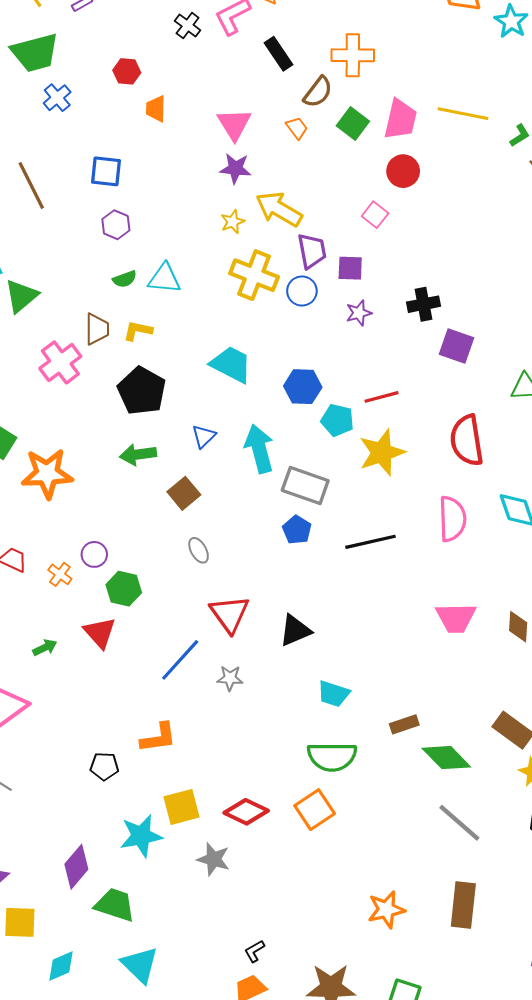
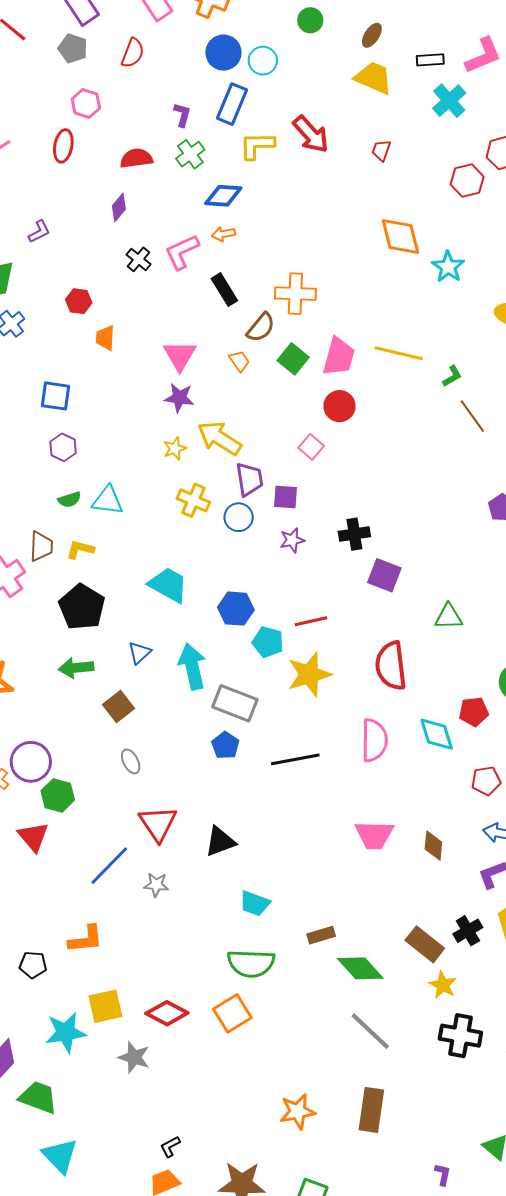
yellow cross: (254, 275) -> (193, 500), size x0.7
purple circle: (94, 554) -> (31, 762), size x1.6

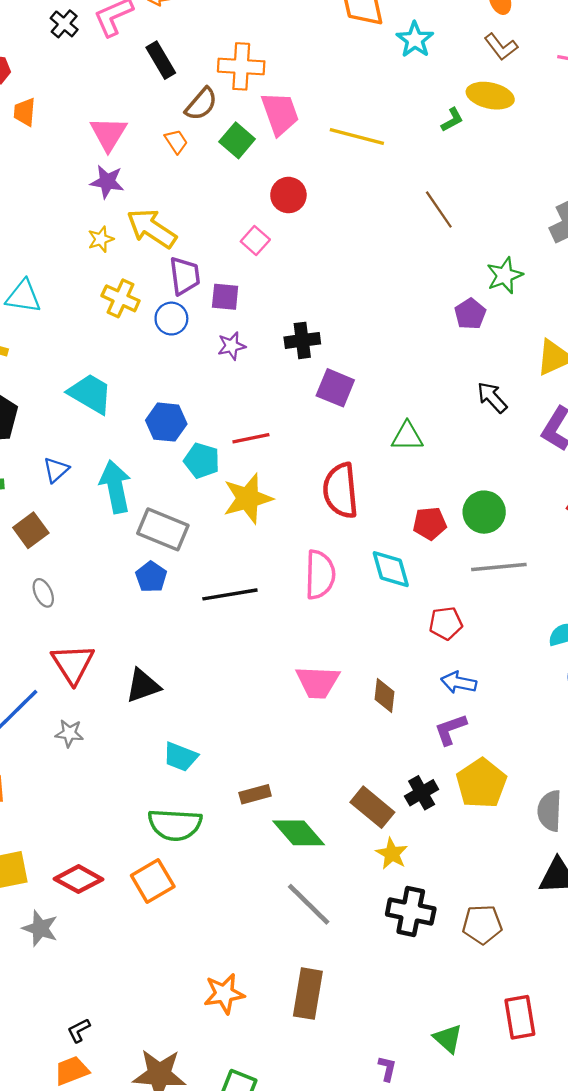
pink trapezoid: (339, 357) -> (280, 114), moved, turned -36
green L-shape: (452, 376) -> (452, 120), moved
red pentagon: (474, 712) -> (430, 523), moved

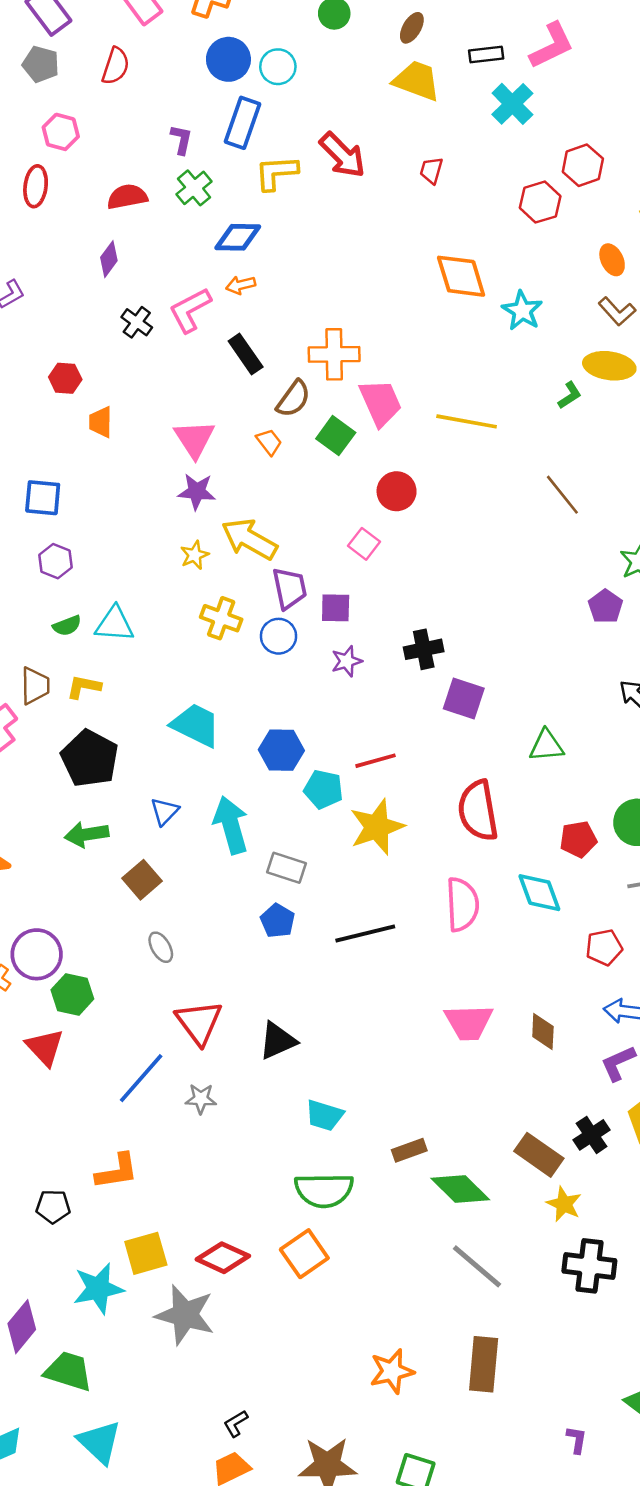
gray rectangle: (163, 529) -> (286, 868), size x0.7
gray star: (40, 928) -> (185, 1315), size x1.5

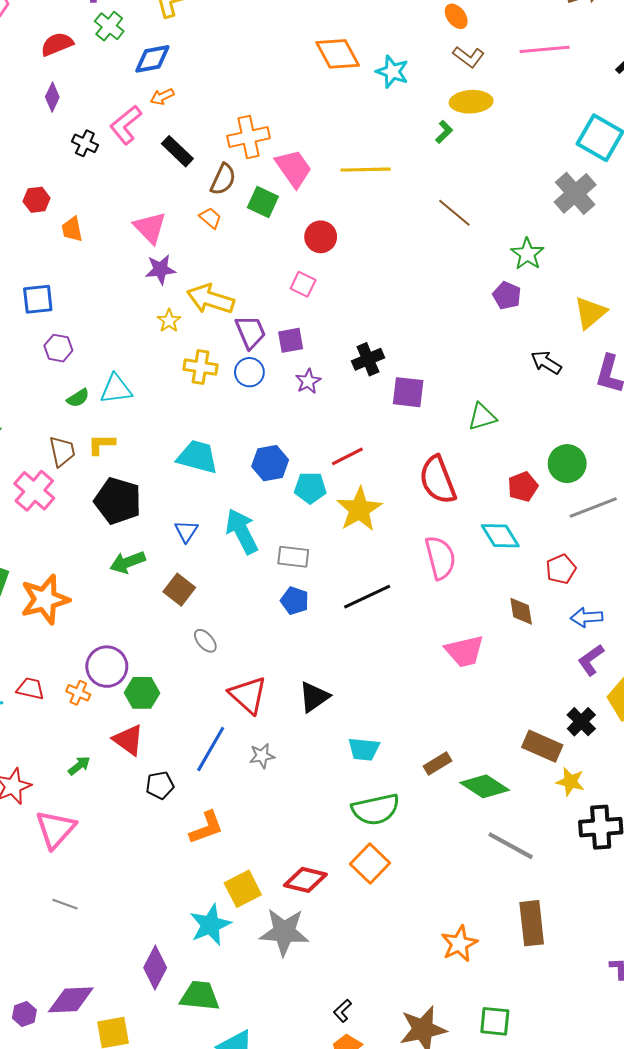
brown diamond: (543, 1031) -> (521, 611), moved
black pentagon: (53, 1207) -> (160, 785), moved

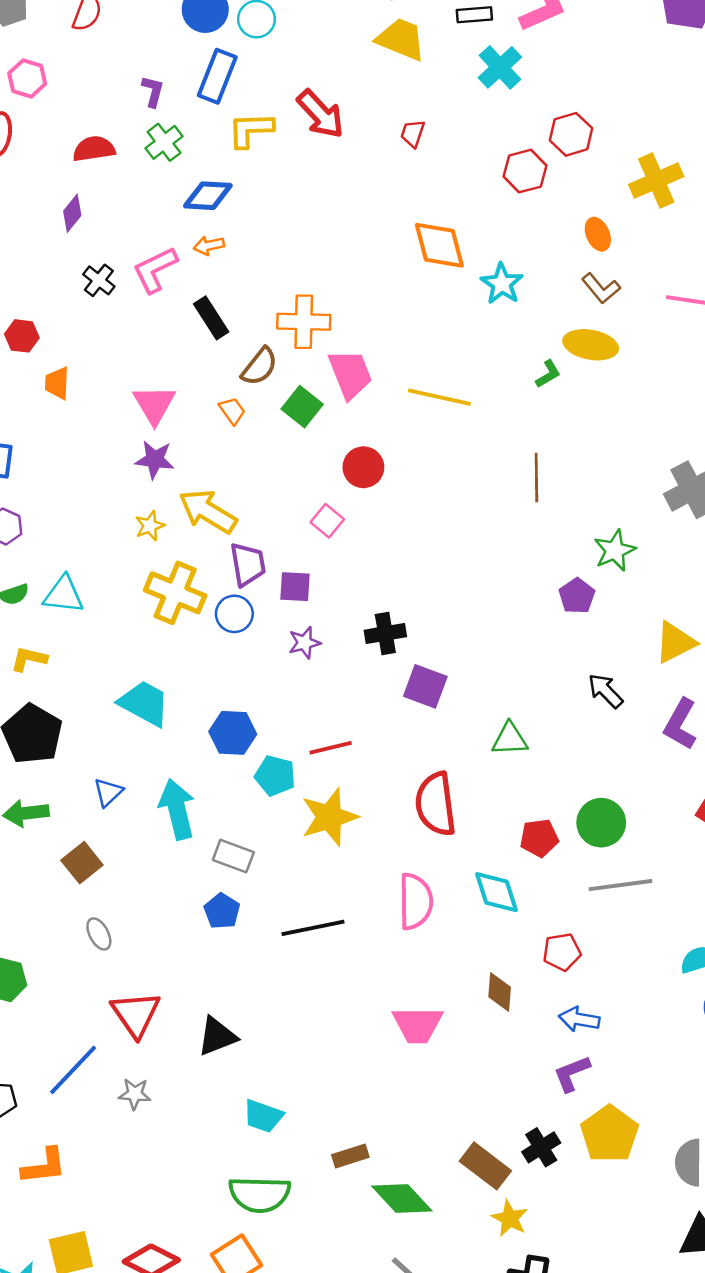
brown line: (454, 213) -> (536, 477), turned 36
yellow cross: (201, 367) -> (175, 593), size x1.4

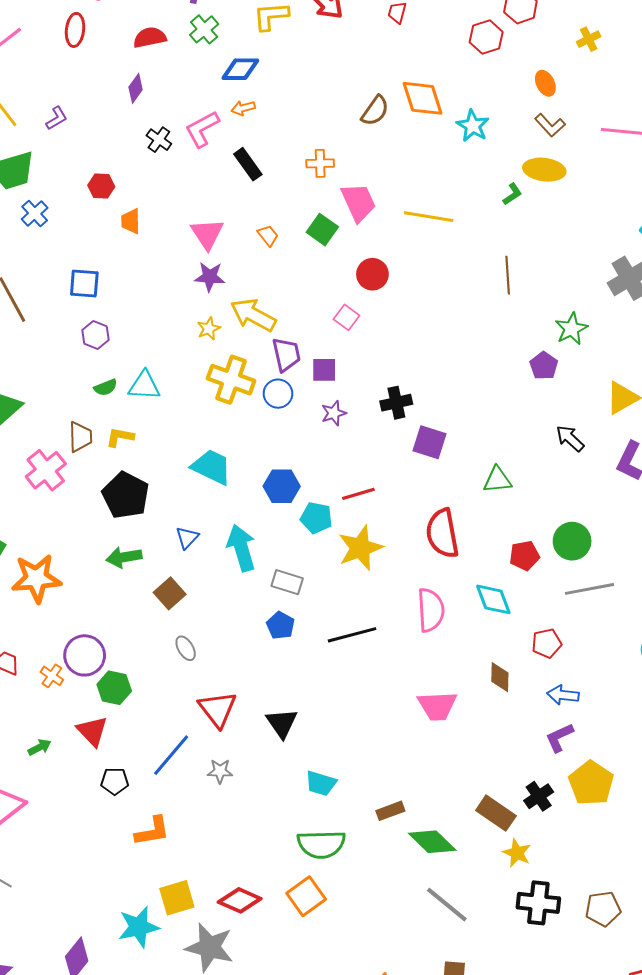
yellow cross: (656, 181) -> (589, 39), size x0.6
orange cross: (304, 322) -> (320, 163), size x0.7
brown semicircle: (259, 367) -> (375, 111), moved
black triangle: (217, 1036) -> (282, 723), turned -40

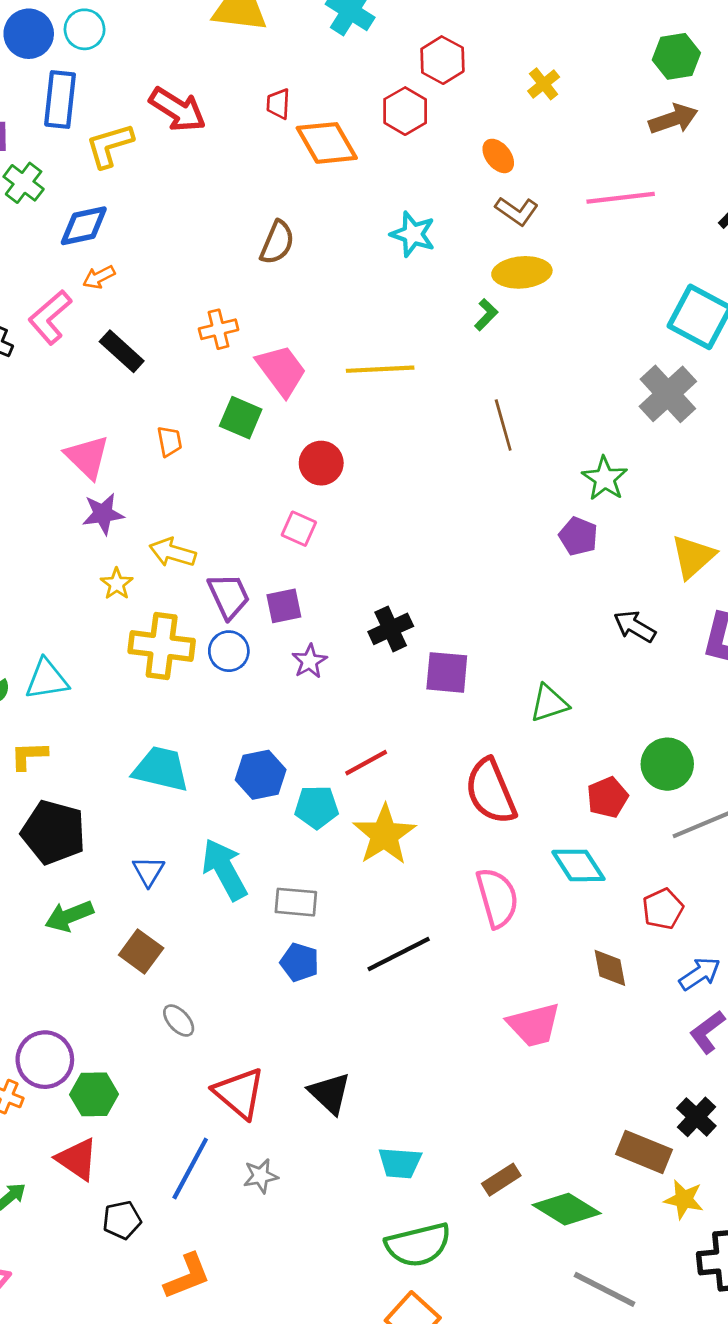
orange diamond: (423, 98) -> (327, 143), moved
orange trapezoid: (268, 236) -> (169, 441), turned 40
yellow arrow: (253, 315) -> (173, 552), size x0.7
blue arrow: (563, 695) -> (700, 974), turned 152

